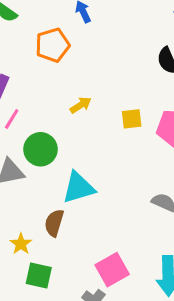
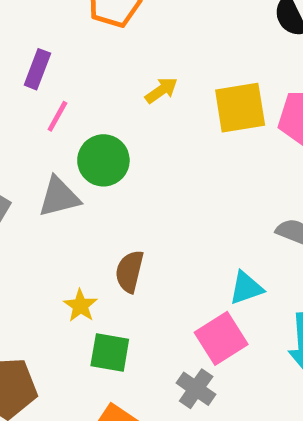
yellow square: (132, 119) -> (240, 108), size x1.6
cyan triangle: (78, 188) -> (246, 288), moved, size x0.7

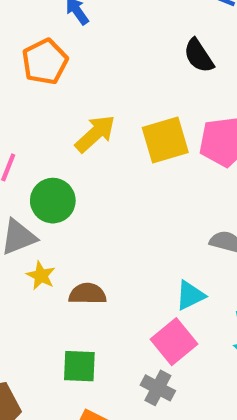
yellow arrow: (161, 90) -> (95, 134), size x1.5
brown semicircle: (130, 271) -> (87, 294), turned 84
yellow star: (80, 306) -> (41, 276), moved

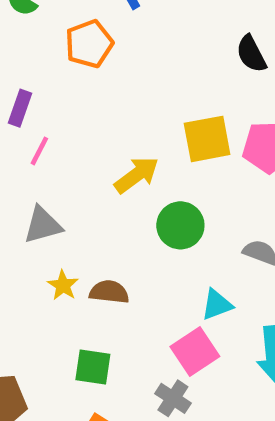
yellow arrow: (95, 134) -> (137, 175), moved
green circle: (53, 201) -> (180, 225), moved
yellow star: (41, 276) -> (63, 285), moved

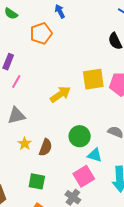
green circle: (180, 225) -> (80, 136), moved
brown semicircle: (109, 292) -> (46, 147), turned 102
cyan triangle: (217, 305) -> (95, 155), turned 35

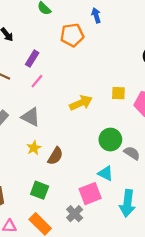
yellow square: (93, 79) -> (118, 93), size x0.6
gray triangle: (16, 116) -> (31, 117), turned 30
green circle: (80, 136) -> (110, 140), moved

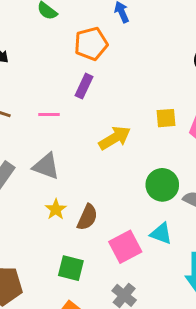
purple rectangle: (32, 59) -> (84, 86), moved
pink line: (37, 81) -> (49, 115), turned 56
pink square: (90, 194) -> (125, 247), moved

